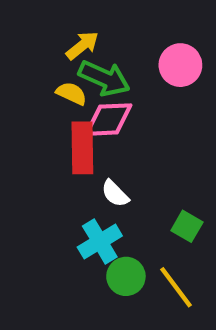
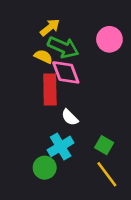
pink diamond: (109, 120) -> (66, 72), turned 72
green square: (187, 226) -> (104, 145), moved
green circle: (126, 276) -> (45, 168), moved

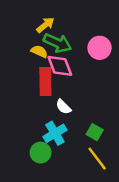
pink circle: (109, 39) -> (100, 48), moved

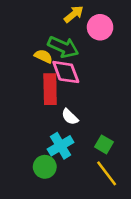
yellow arrow: (45, 25) -> (74, 14), moved
pink circle: (100, 48) -> (100, 27), moved

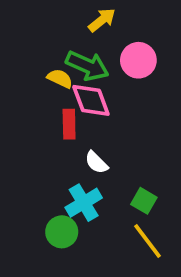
pink circle: (100, 27) -> (138, 60), moved
red rectangle: (50, 89) -> (69, 124), size x0.7

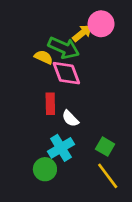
yellow arrow: (102, 20) -> (82, 33), moved
pink circle: (138, 60) -> (101, 24), moved
red rectangle: (69, 124) -> (50, 104), moved

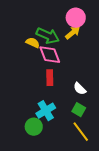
yellow arrow: (82, 33) -> (73, 33), moved
red rectangle: (50, 104) -> (50, 78), moved
white semicircle: (70, 119) -> (80, 89), moved

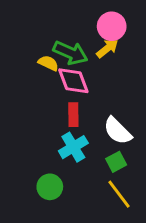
white semicircle: (80, 89) -> (118, 131), size x1.5
green square: (79, 110) -> (116, 162), turned 32
cyan cross: (46, 111) -> (73, 147), moved

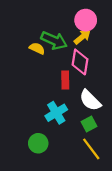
pink diamond: (73, 81) -> (80, 62), moved, turned 30
red rectangle: (73, 115) -> (65, 80), moved

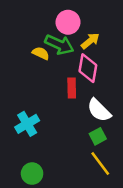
pink circle: (86, 20) -> (68, 22), moved
cyan cross: (56, 113) -> (27, 124), moved
green circle: (38, 143) -> (32, 174), moved

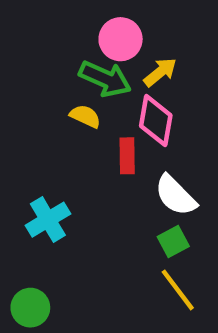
yellow semicircle: (41, 53) -> (85, 116), moved
green circle: (32, 174) -> (30, 308), moved

